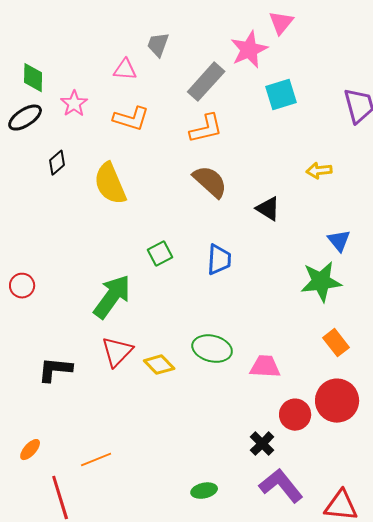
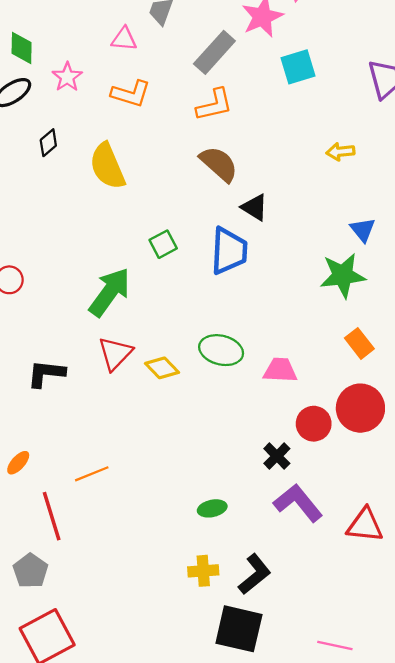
black triangle: (268, 209) -> (255, 207), moved
blue trapezoid: (219, 260) -> (229, 251), size x1.4

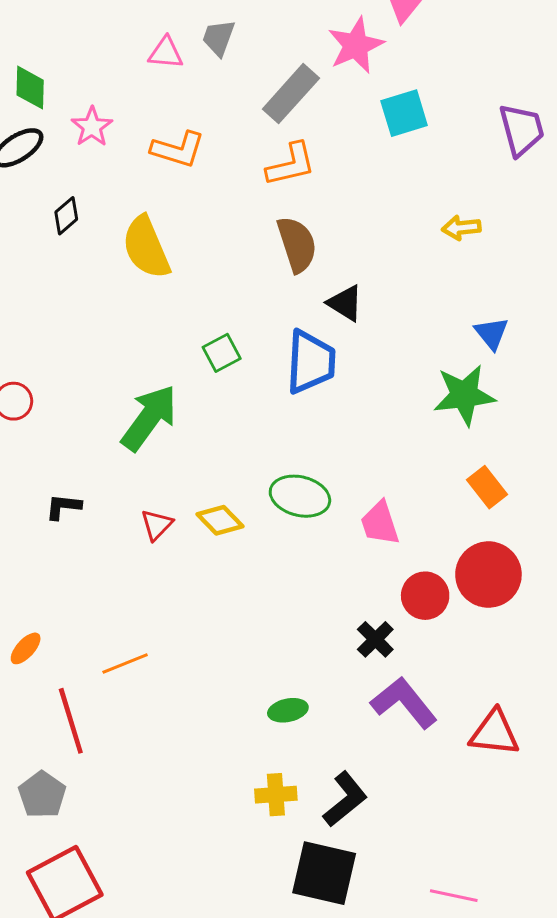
pink triangle: (124, 39) -> (166, 53), moved
brown semicircle: (219, 164) -> (297, 244), turned 30
red triangle: (115, 353) -> (157, 525), moved, size x0.7
pink trapezoid: (280, 370) -> (380, 523), turned -111
black L-shape: (46, 374) -> (63, 507), moved, size x0.7

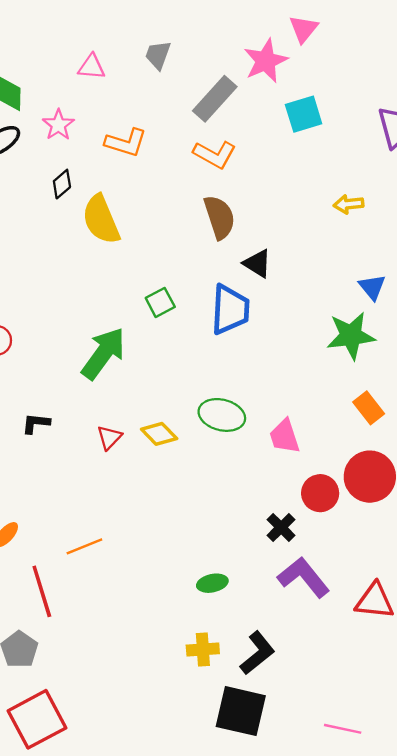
pink triangle: (166, 53) -> (92, 67), moved
orange L-shape: (291, 164) -> (215, 154), turned 42
black diamond: (66, 216) -> (62, 184), moved

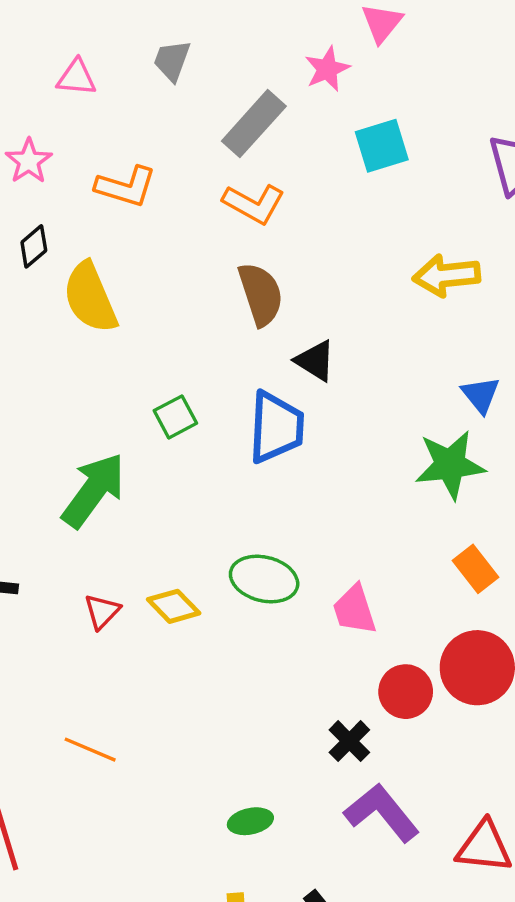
pink star: (266, 61) -> (327, 69), size x0.7
yellow arrow: (349, 204) -> (447, 275), size x1.5
orange line: (84, 546) -> (90, 750), moved, turned 45

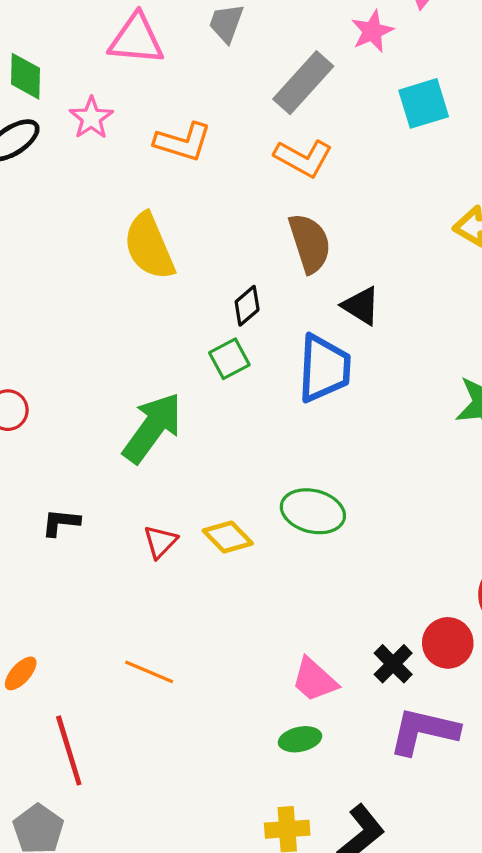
pink triangle: (76, 78) -> (136, 39), size x1.5
black diamond: (34, 246) -> (247, 306), moved
pink trapezoid: (354, 610) -> (314, 680), moved, turned -30
red circle: (406, 692) -> (448, 643), moved
purple L-shape: (382, 813) -> (424, 731), turned -38

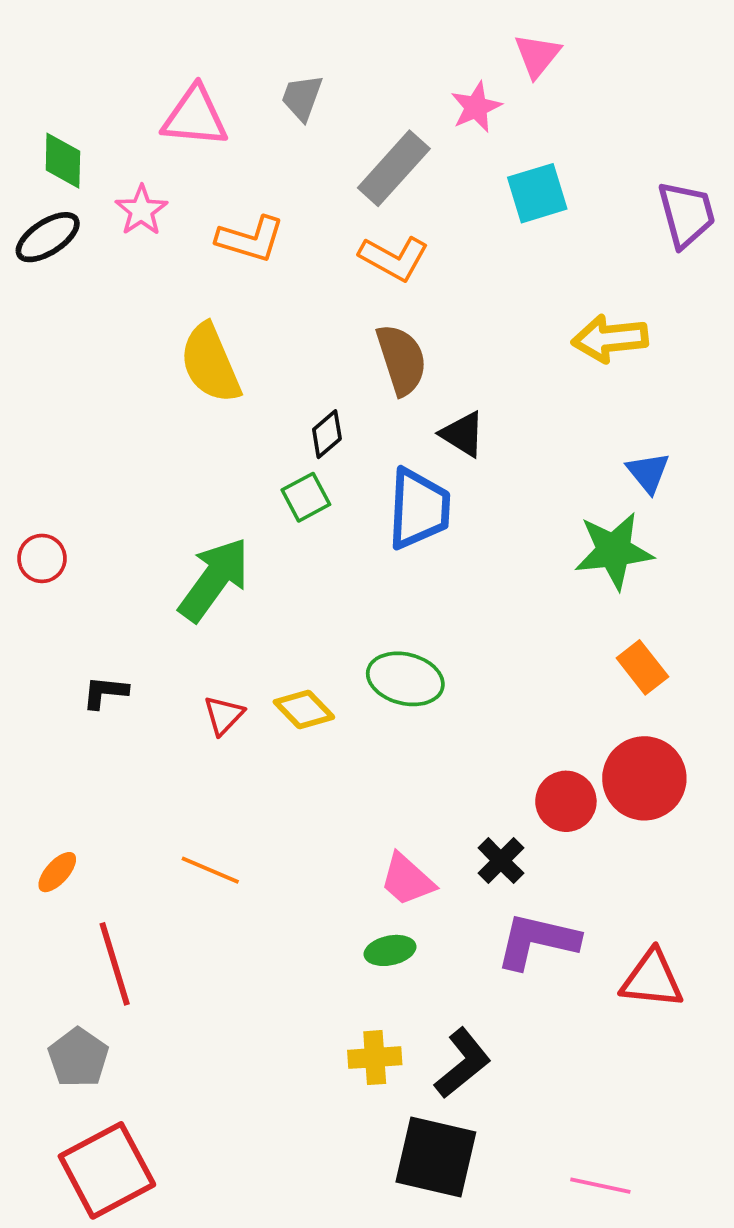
red circle: (448, 643) -> (566, 801), moved

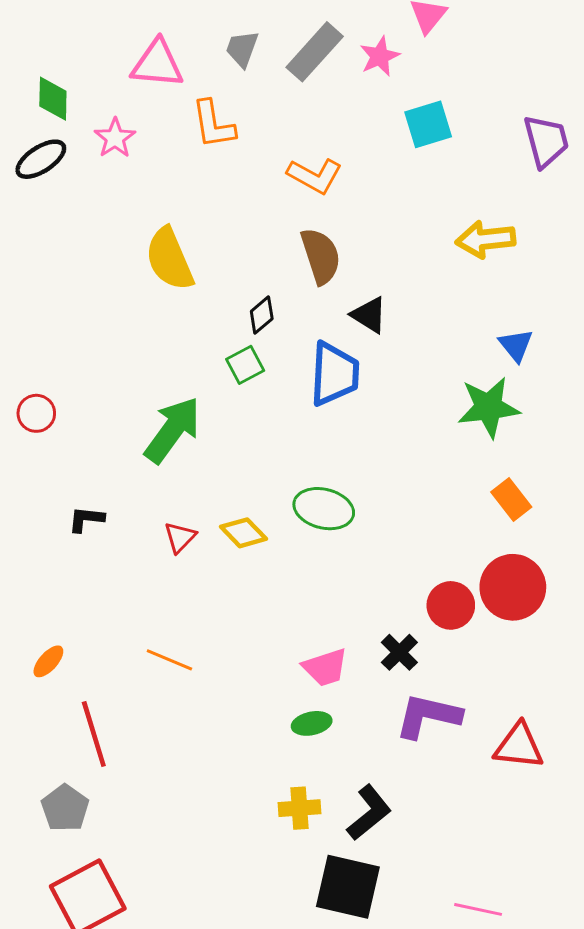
gray rectangle: (394, 168) -> (315, 52), moved
orange L-shape: (250, 239) -> (213, 124), moved, turned 64
pink trapezoid: (407, 880) -> (325, 667), turned -60

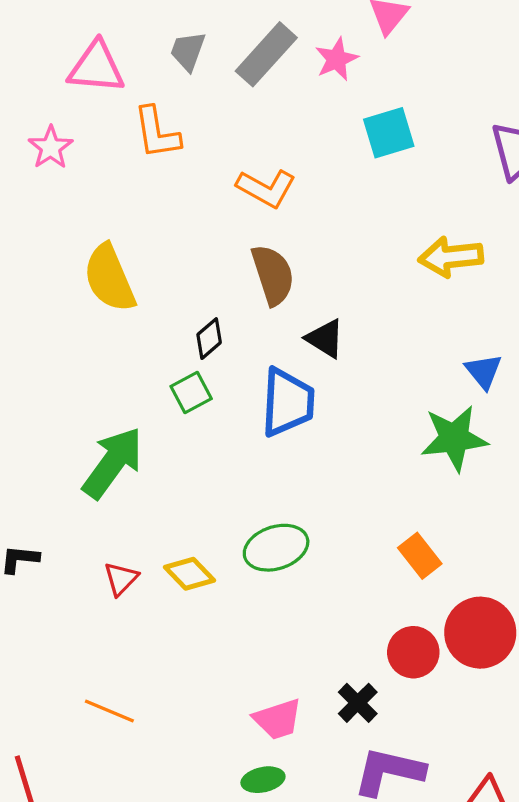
orange rectangle: (511, 500) -> (420, 556), moved
green ellipse: (324, 509) -> (276, 548), turned -32

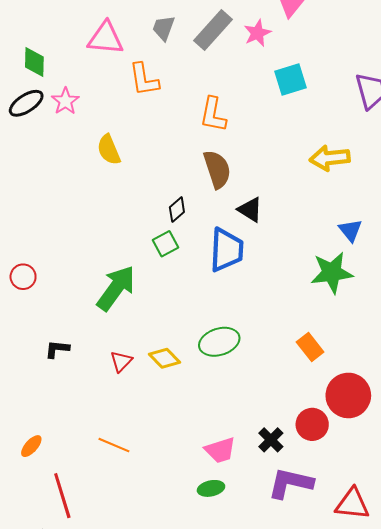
pink star: (51, 147) -> (65, 101), moved
orange L-shape: (266, 188) -> (213, 115), turned 72
yellow semicircle: (109, 278) -> (109, 150), moved, size x0.7
red circle: (413, 652) -> (312, 424), moved

